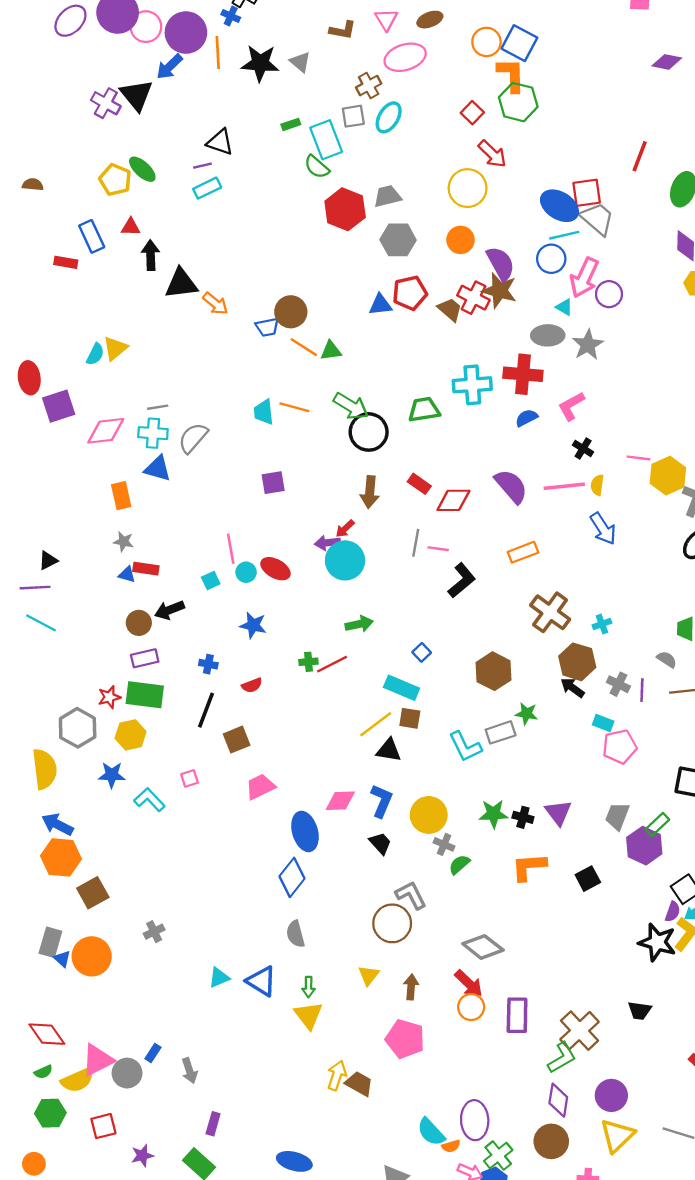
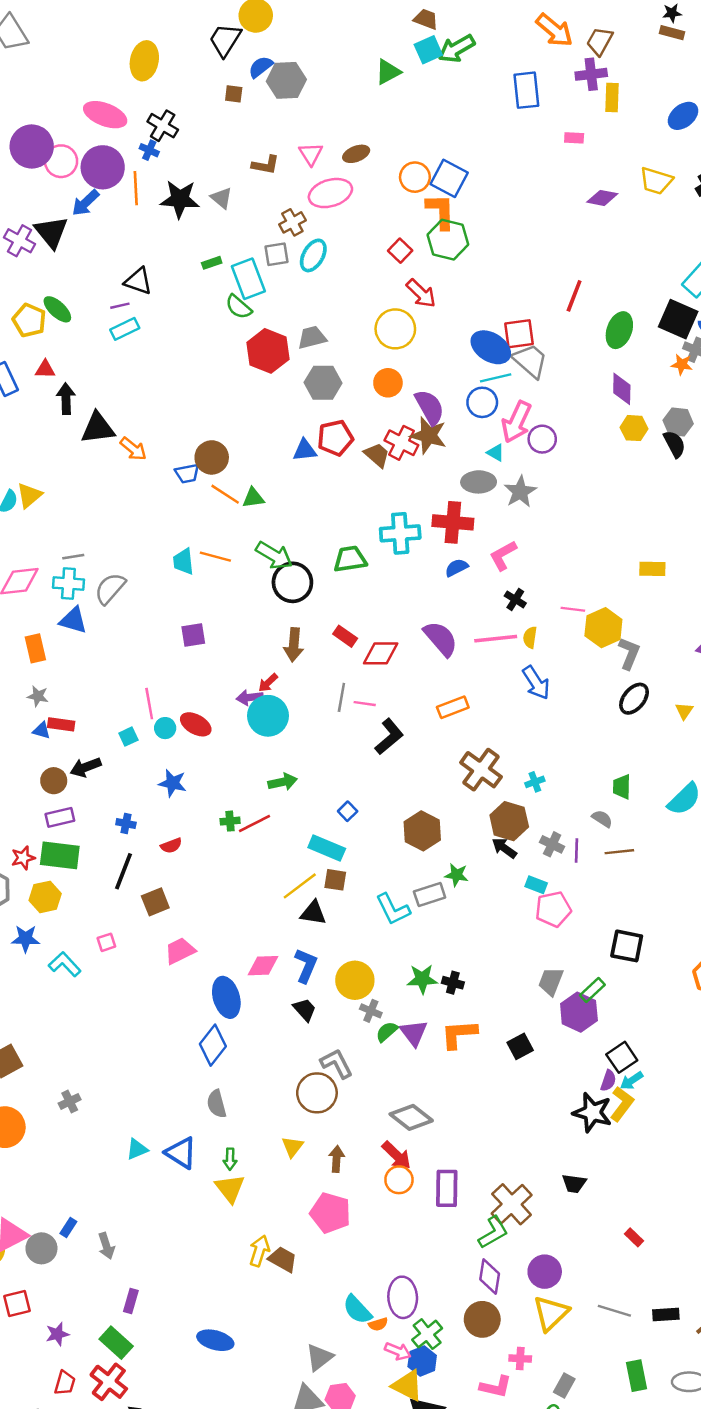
purple triangle: (558, 813) -> (414, 1033), moved

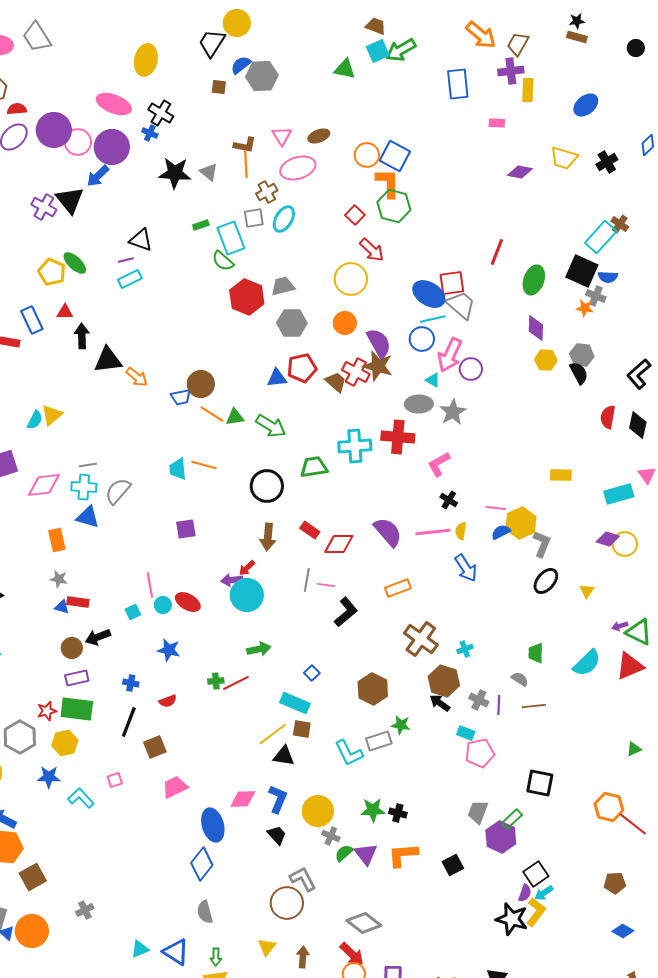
green triangle: (388, 72) -> (345, 69), turned 40
orange line: (136, 188) -> (246, 164), moved
green arrow: (274, 555) -> (271, 426), moved
blue semicircle: (457, 568) -> (501, 532), moved

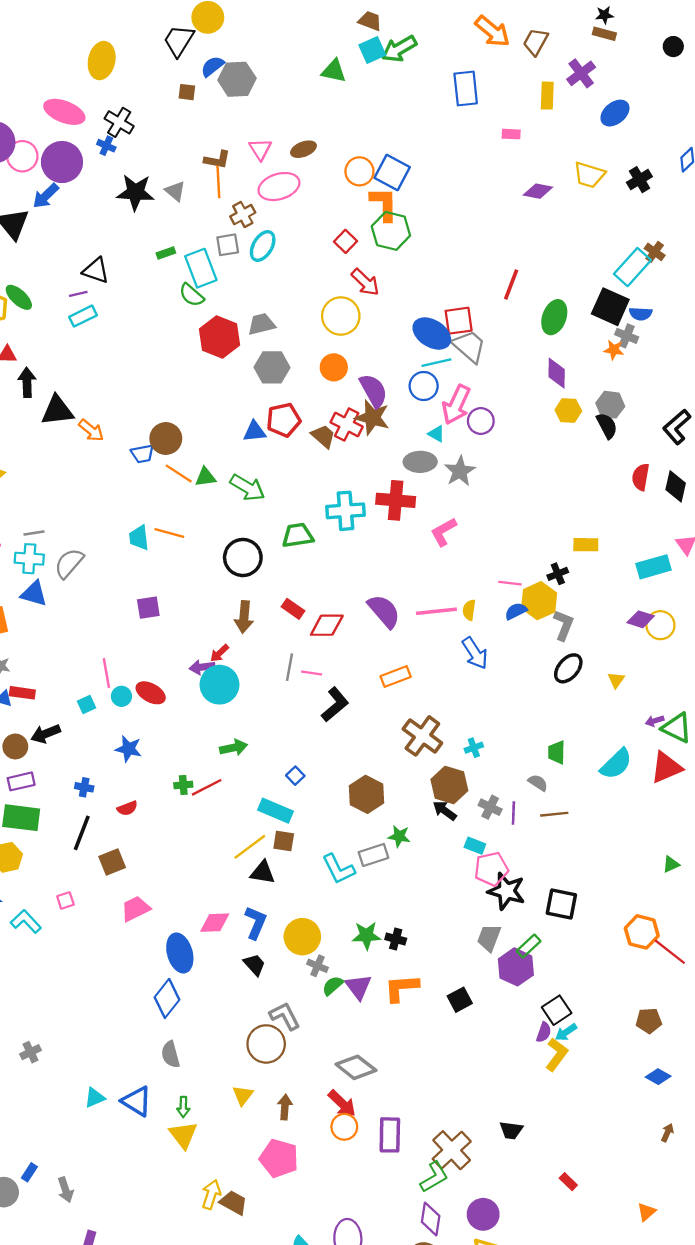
purple cross: (511, 71) -> (581, 73), moved, turned -30
black cross: (449, 500) -> (558, 574), moved, turned 36
black star: (512, 919) -> (506, 891), moved

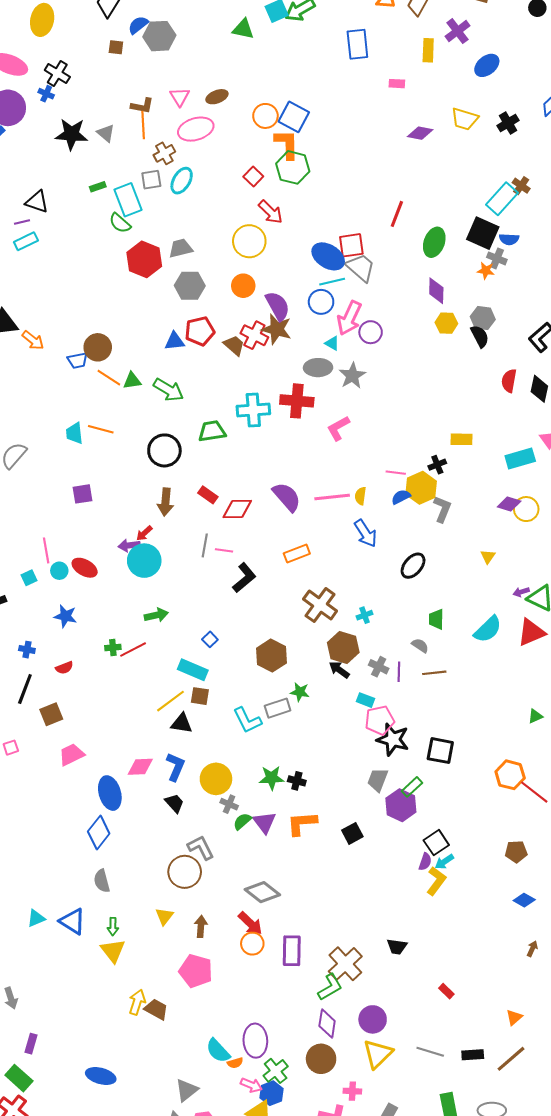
black ellipse: (568, 668) -> (413, 566), moved

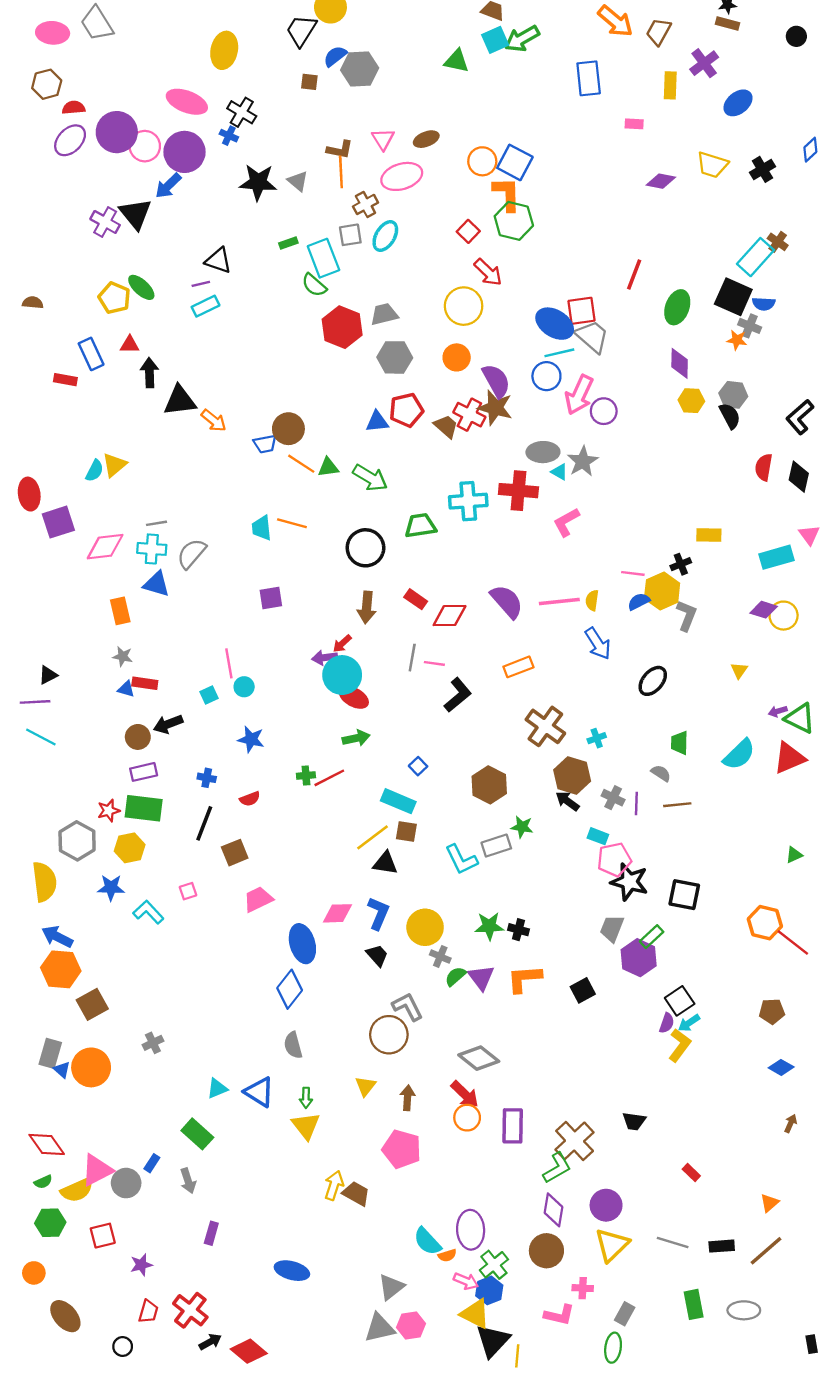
cyan triangle: (332, 343) -> (559, 472), moved
red ellipse: (85, 568) -> (354, 697), moved
green rectangle: (19, 1078) -> (197, 1134), moved

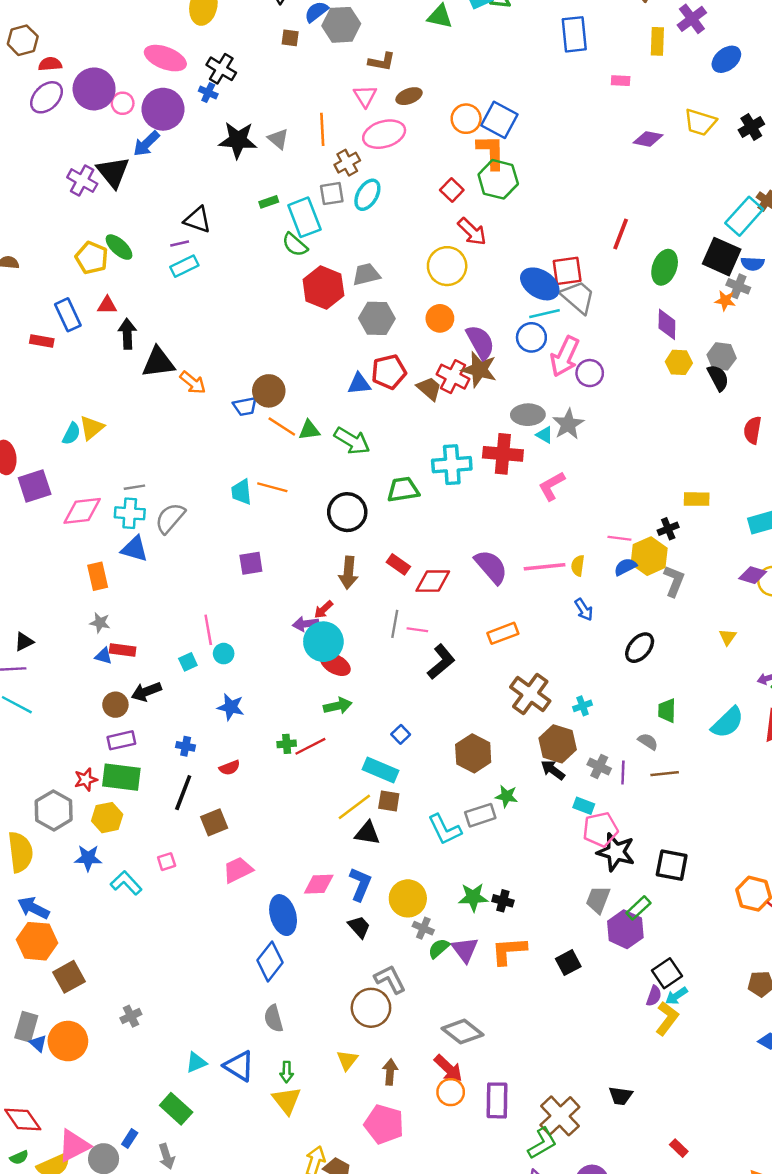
pink circle: (145, 146) -> (123, 103), size x0.7
brown L-shape: (340, 150) -> (382, 62), moved
blue arrow: (598, 644) -> (584, 610), size x0.7

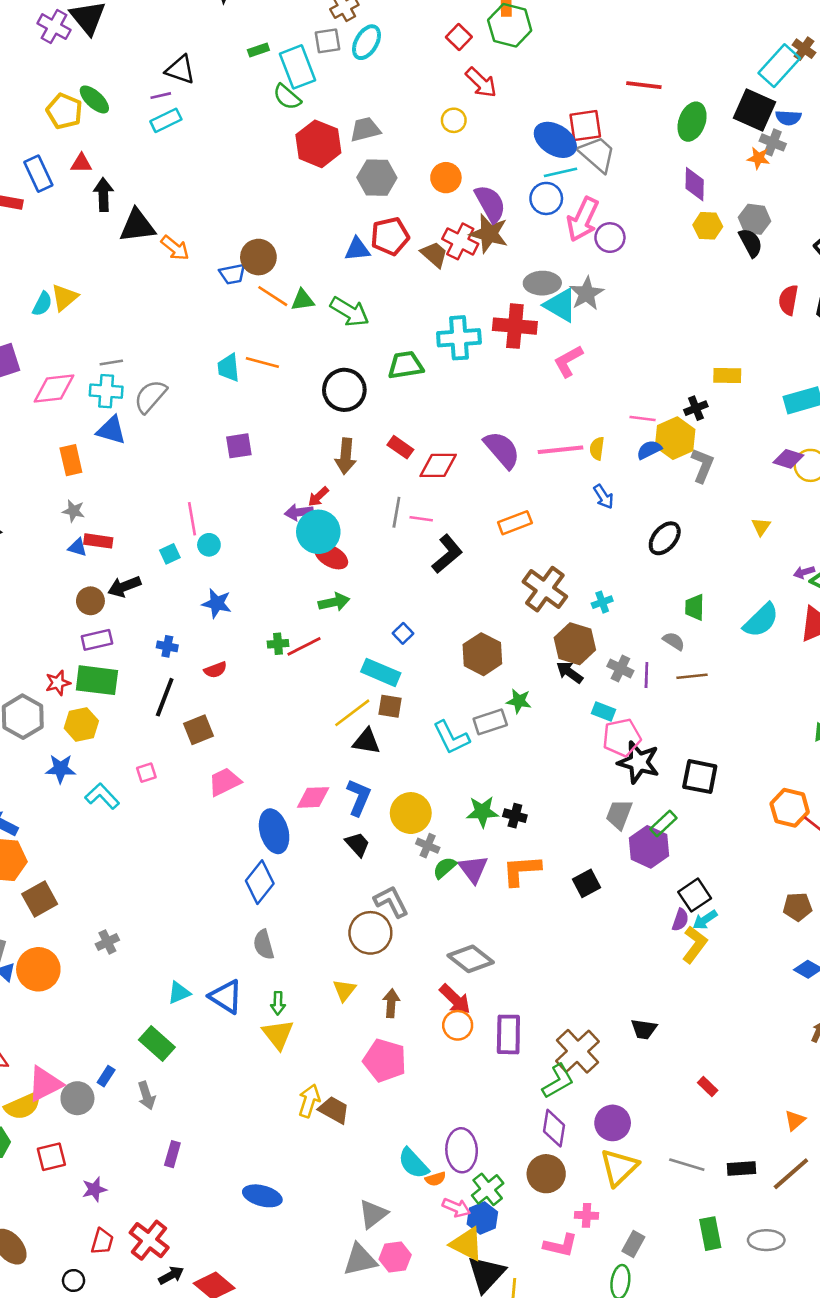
red line: (621, 234) -> (644, 85), turned 76
yellow circle: (447, 266) -> (454, 120), size x0.6
cyan triangle: (545, 435) -> (561, 305), size x1.8

